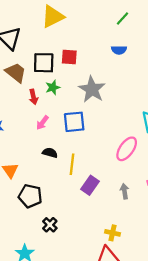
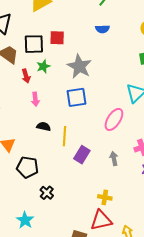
blue square: (74, 122) -> (76, 97), moved
pink arrow: (42, 123) -> (35, 99), turned -40

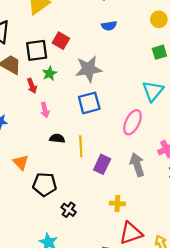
red square: (57, 38) -> (61, 41), turned 35
gray star: (79, 66) -> (89, 69), turned -30
gray arrow: (114, 159) -> (137, 165), size x1.5
yellow cross: (105, 197) -> (117, 203), moved

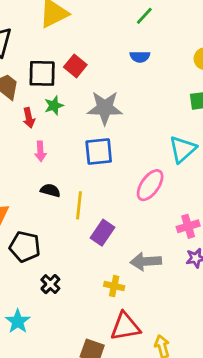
gray arrow: (137, 165) -> (146, 261), moved, turned -85

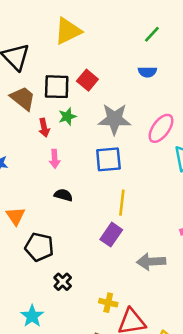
pink ellipse: (150, 185) -> (161, 128), moved
yellow line: (79, 205) -> (122, 203), moved
yellow cross: (114, 286) -> (108, 303), moved

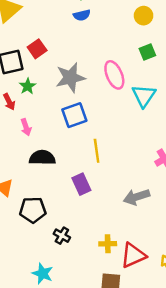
blue semicircle: (147, 72) -> (82, 15), moved
red square: (87, 80) -> (37, 49), turned 30
pink ellipse: (161, 128) -> (114, 75), turned -44
black semicircle: (63, 195) -> (42, 158), size x1.5
purple rectangle: (111, 235) -> (81, 184), moved, turned -45

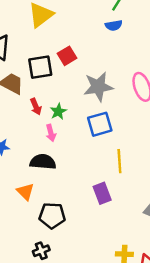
green star: (27, 86) -> (58, 111), moved
black semicircle: (42, 158) -> (43, 162), moved
black cross: (62, 236) -> (41, 251), moved, turned 35

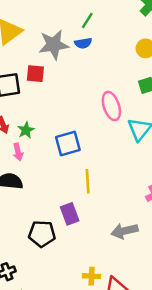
red square: (67, 56) -> (35, 74), turned 36
gray star: (98, 87) -> (54, 45), moved
black pentagon: (52, 216) -> (42, 234), moved

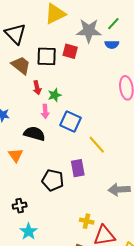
green line: (87, 20) -> (113, 24), moved
blue semicircle: (83, 43) -> (112, 45), moved
blue square: (68, 144) -> (70, 121), moved, turned 30
yellow line: (88, 181) -> (97, 145), turned -48

